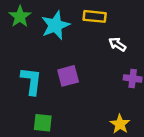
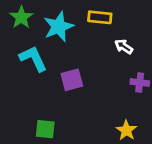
cyan L-shape: (31, 81) -> (33, 59), moved, turned -32

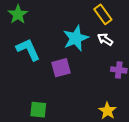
yellow rectangle: (100, 17) -> (103, 14), moved, turned 48
cyan star: (59, 27) -> (76, 38), moved

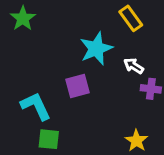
white arrow: (105, 39) -> (134, 66), moved
cyan L-shape: (28, 50) -> (36, 106), moved

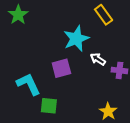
white arrow: (134, 66) -> (98, 59), moved
green square: (49, 139) -> (49, 106), moved

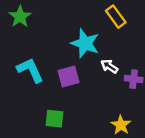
cyan star: (76, 39) -> (85, 43), turned -30
cyan L-shape: (28, 84) -> (30, 70), moved

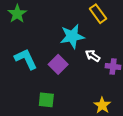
cyan star: (85, 43) -> (72, 36), turned -30
purple square: (69, 77) -> (58, 64), turned -30

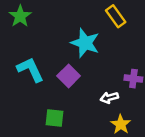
cyan star: (72, 36) -> (85, 43), turned 30
white arrow: (93, 56) -> (109, 98), moved, turned -48

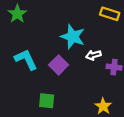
yellow rectangle: (116, 16) -> (110, 14), moved, turned -36
white arrow: (109, 98) -> (93, 55), moved

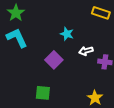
cyan star: (73, 37) -> (67, 34), size x0.6
cyan L-shape: (26, 59) -> (17, 38), moved

